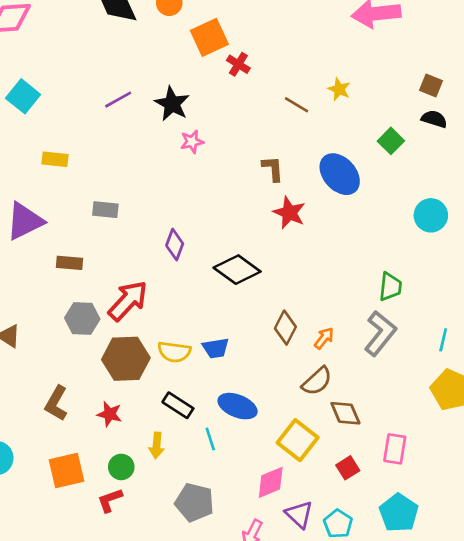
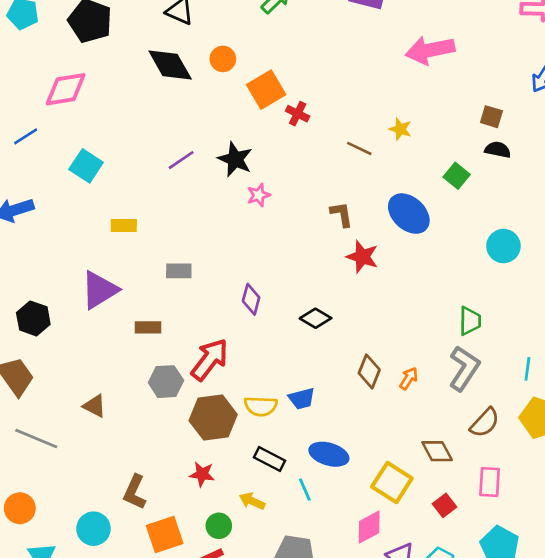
black diamond: (237, 270) -> (316, 318), size x0.7
brown semicircle: (317, 381) -> (485, 423), moved
brown L-shape: (56, 403) -> (135, 492), moved
yellow arrow: (157, 445) -> (252, 501), turned 115

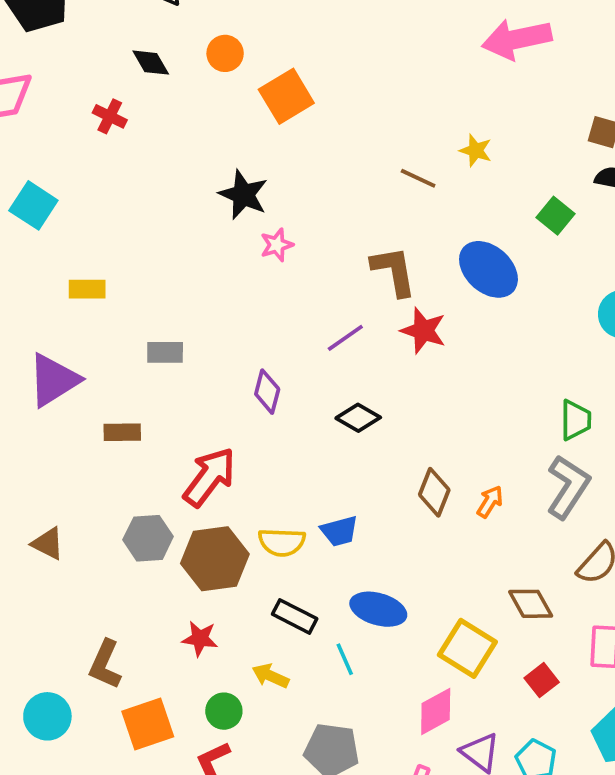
black diamond: (170, 65) -> (151, 63), size x0.6
red cross: (298, 114) -> (110, 116), moved
purple line: (181, 160) -> (345, 338), moved
brown L-shape: (342, 214) -> (394, 271), size x1.4
gray hexagon: (166, 382) -> (148, 538), moved

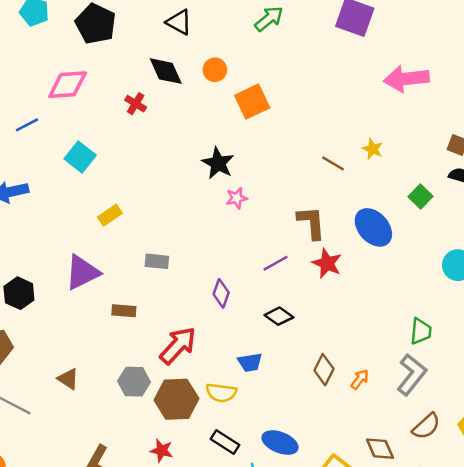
black diamond: (151, 63) -> (166, 71), size x1.4
yellow rectangle: (87, 289) -> (110, 215), turned -40
blue trapezoid: (339, 531) -> (250, 362), moved

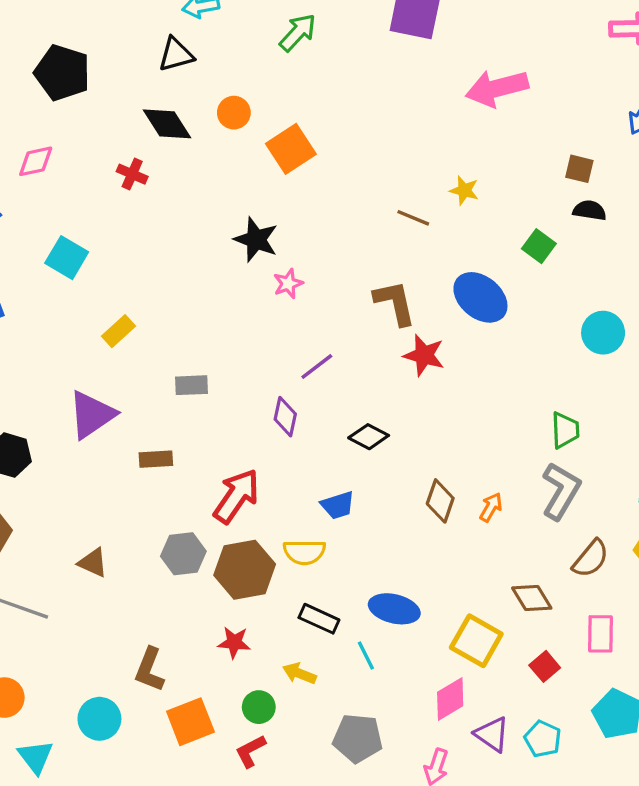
black triangle: (179, 22) -> (176, 54), turned -36
pink diamond: (68, 85) -> (36, 161), size x0.7
purple line: (276, 263) -> (317, 367), moved

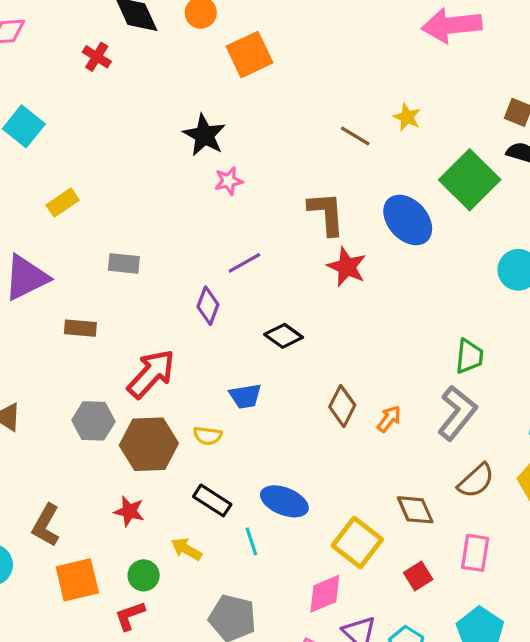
green square: (539, 246) -> (470, 180), size x1.8
yellow semicircle: (304, 552) -> (208, 436), size x0.7

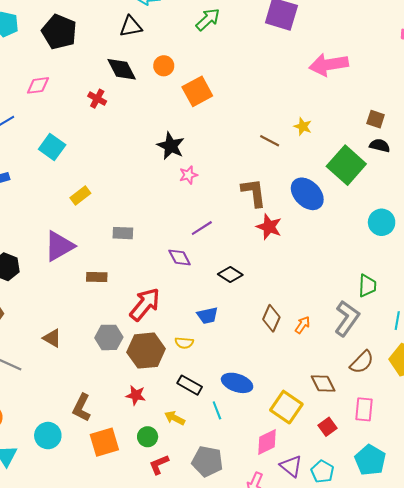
purple diamond: (208, 306) -> (180, 258), turned -45
green trapezoid: (469, 356) -> (367, 286), moved
red L-shape: (130, 616) -> (159, 465), moved

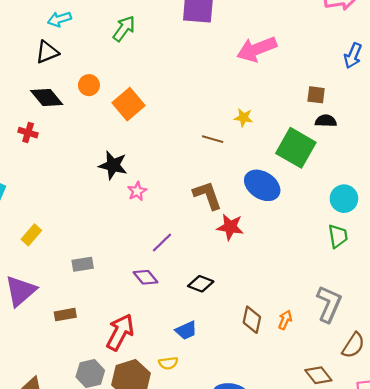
green trapezoid: (367, 286) -> (338, 236), moved

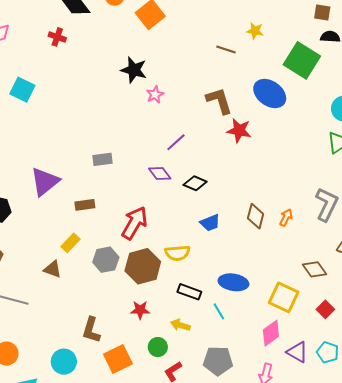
yellow rectangle: (31, 235) -> (70, 243), moved
black diamond: (201, 284) -> (195, 183), moved
blue trapezoid: (186, 330) -> (210, 223), moved
yellow semicircle: (168, 363) -> (177, 253), size x1.4

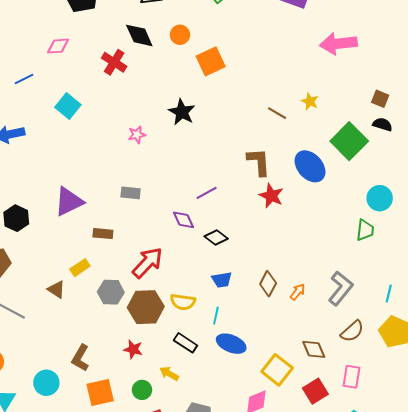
red cross: (57, 37) -> (114, 62), size x1.4
pink star: (155, 94) -> (137, 135), moved
red square: (325, 309) -> (315, 391), size x1.4
cyan line: (219, 311) -> (216, 316), moved, turned 30

